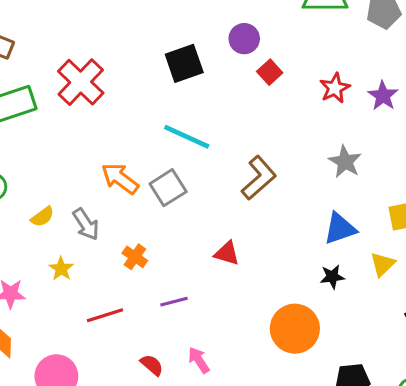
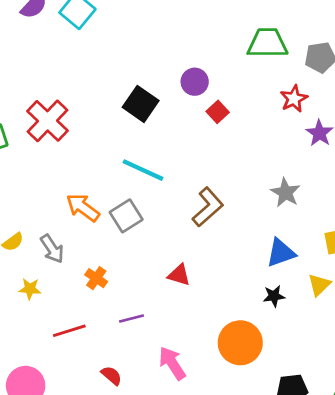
black square: (184, 63) -> (141, 104), turned -36
red star: (335, 88) -> (294, 99), moved
yellow star: (61, 269) -> (30, 289), turned -30
pink arrow: (199, 360) -> (172, 363), moved, size x1.4

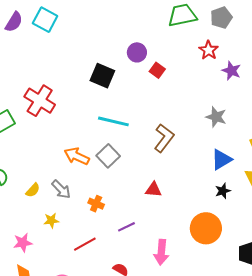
pink arrow: (172, 363) -> (161, 252), turned -130

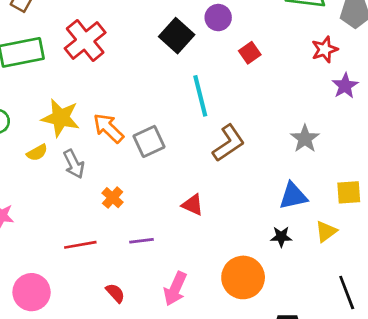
purple circle: (137, 52) -> (218, 18), moved
cyan line: (113, 121) -> (200, 96), moved, turned 44
yellow star: (51, 220) -> (61, 118), moved, size x1.8

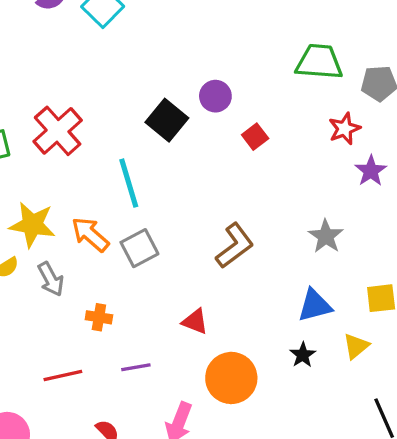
cyan line: (200, 96) -> (129, 183), moved
orange cross: (113, 198) -> (99, 317), turned -30
black star: (281, 237) -> (303, 355), turned -30
orange circle: (243, 277) -> (231, 378), moved

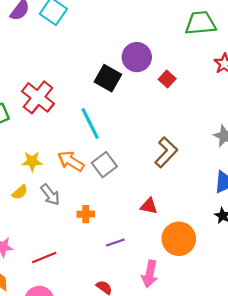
purple circle: (215, 96) -> (137, 57), size x1.4
yellow star: (32, 225) -> (32, 161), size x0.7
red line: (63, 375) -> (44, 258), moved

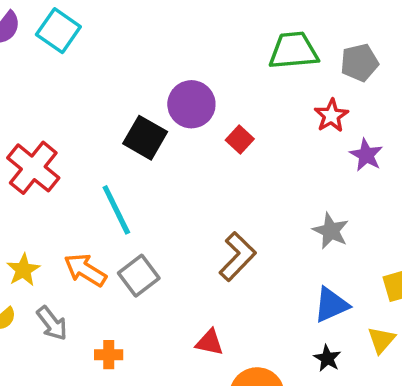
yellow star: (32, 161) -> (23, 270), turned -30

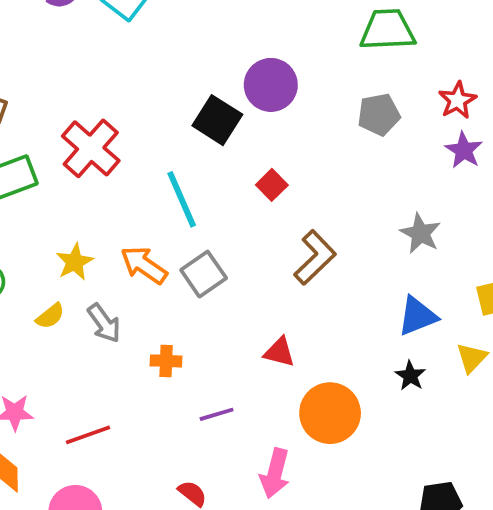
gray pentagon: (359, 62) -> (379, 115), moved
red star: (331, 116) -> (457, 100), moved
red square: (240, 139) -> (272, 185), moved

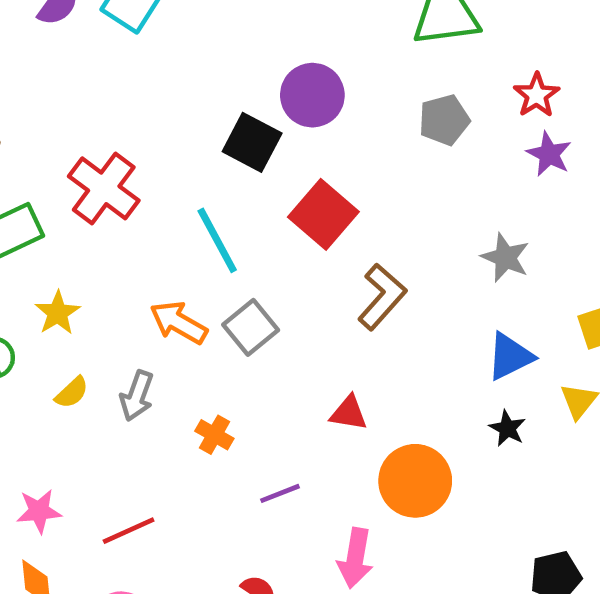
red square: (272, 185) -> (323, 214), size x1.8
yellow star: (75, 262) -> (58, 313), moved
gray arrow: (104, 323) -> (137, 396), turned 60
orange cross: (166, 361) -> (214, 435), turned 32

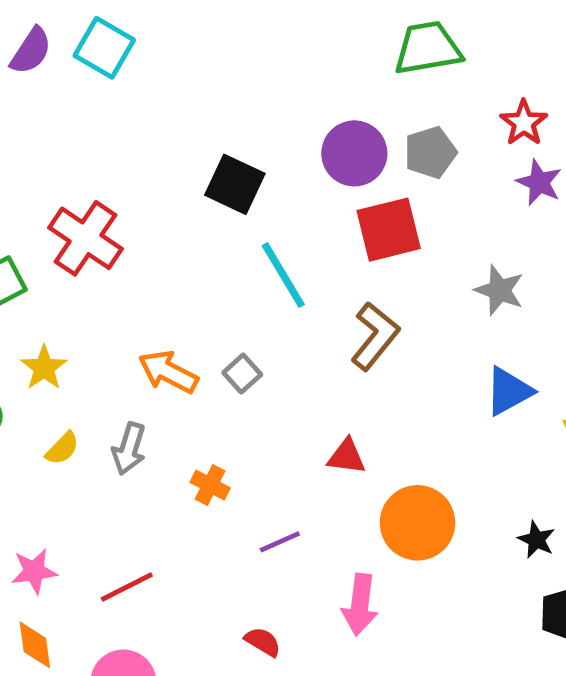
purple circle: (312, 95) -> (354, 153), moved
red square: (323, 214) -> (389, 230), moved, turned 38
cyan line: (217, 240) -> (283, 275), moved
gray square: (251, 327) -> (242, 374), size x0.7
black star: (507, 428) -> (536, 540), moved

